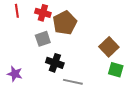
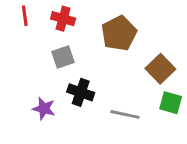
brown pentagon: (65, 23) -> (119, 33), moved
purple star: (15, 74) -> (44, 109), moved
gray line: (73, 82) -> (125, 114), moved

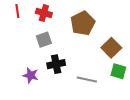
black cross: (81, 92) -> (56, 64), turned -30

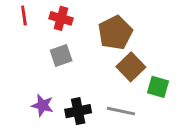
brown square: (111, 48) -> (131, 67), moved
black cross: (56, 64) -> (78, 111), moved
green square: (118, 71) -> (158, 87), moved

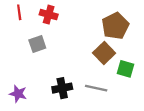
brown pentagon: (115, 33) -> (115, 26), moved
gray square: (61, 55) -> (37, 44), moved
purple star: (43, 105) -> (18, 94), moved

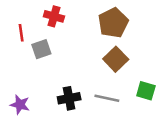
red line: (19, 12) -> (21, 33), moved
brown pentagon: (115, 26) -> (113, 23), moved
green square: (126, 69) -> (146, 91), moved

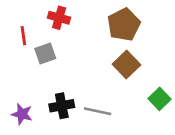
green square: (146, 91) -> (159, 99), turned 30
black cross: (69, 98) -> (62, 106), moved
gray line: (107, 98) -> (98, 111), moved

